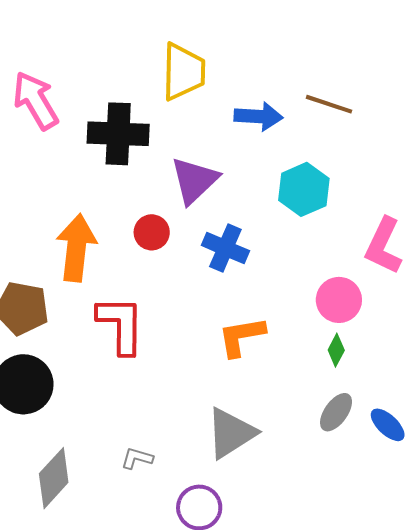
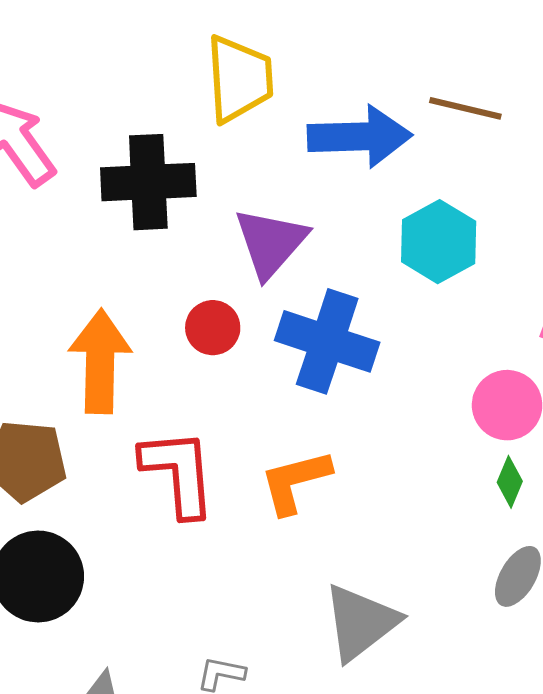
blue arrow: (259, 116) -> (360, 137), size x1.4
blue cross: (225, 248) -> (327, 341), size x1.4
orange L-shape: (241, 336) -> (295, 482), moved

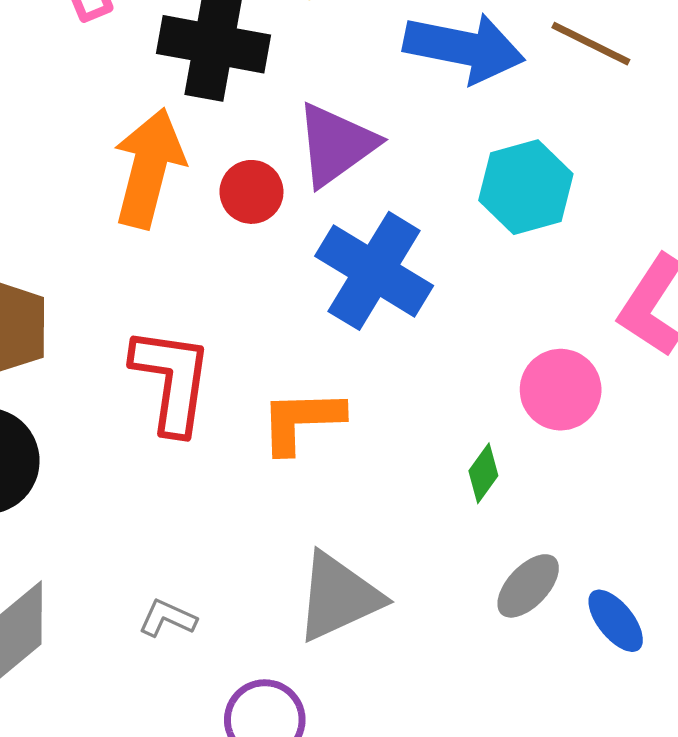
red circle: (213, 328) -> (251, 192), moved
orange arrow: (100, 361) -> (149, 168), moved
green diamond: (510, 482) -> (483, 473), moved

